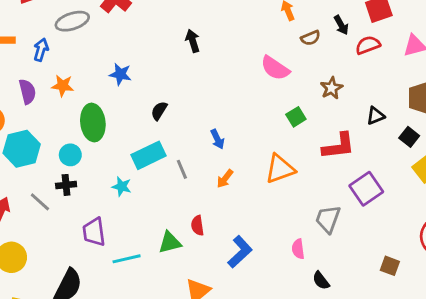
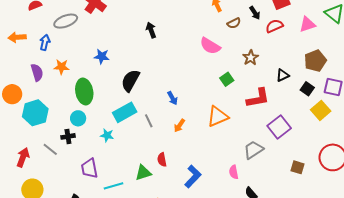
black semicircle: (159, 111) -> (130, 81), size x1.6
cyan circle: (70, 155) -> (78, 118), moved
gray trapezoid: (328, 219) -> (253, 150), turned 40
brown square: (390, 266) -> (298, 167), moved

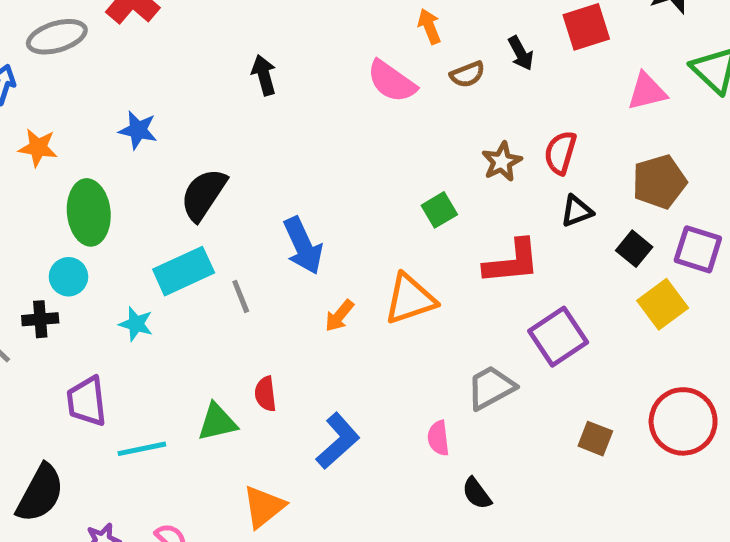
red semicircle: (274, 26) -> (560, 153), moved, turned -54
pink semicircle: (210, 46) -> (392, 81), moved
blue arrow: (172, 98) -> (303, 246), size x1.6
orange arrow: (179, 126) -> (339, 316), moved

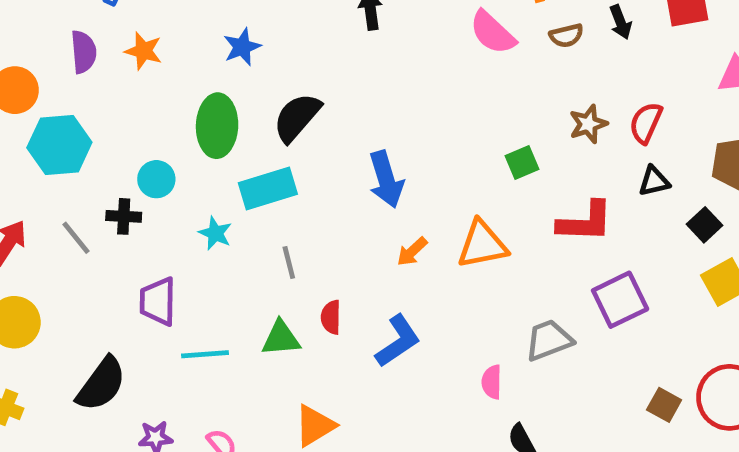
blue star: (138, 130) -> (242, 47), turned 30
green ellipse: (89, 212) -> (217, 126), moved
gray line: (241, 296) -> (289, 262), moved
brown square: (595, 439) -> (664, 405), moved
blue L-shape: (338, 441) -> (398, 341), moved

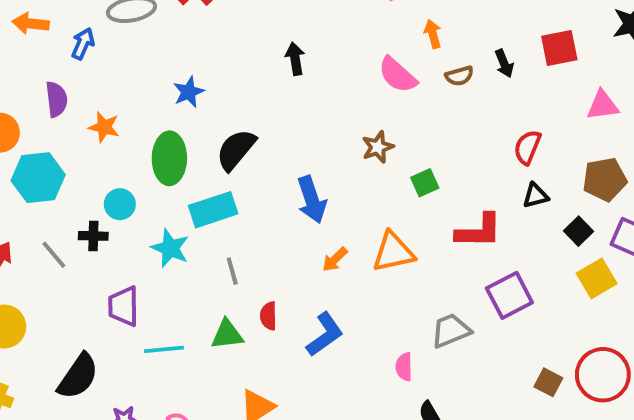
orange star: (144, 51) -> (104, 127), moved
brown star: (588, 124) -> (378, 147), moved
cyan star: (215, 233) -> (170, 248), size x1.4

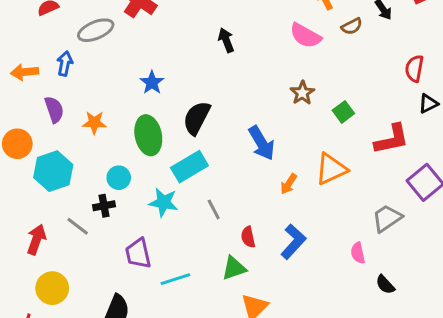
orange arrow: (31, 23) -> (24, 72), moved
green triangle: (227, 334) -> (234, 268), moved

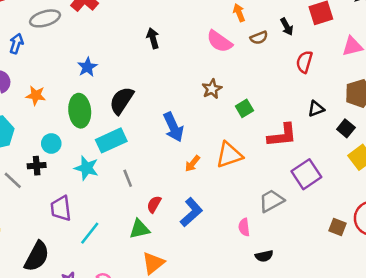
red semicircle: (414, 69) -> (304, 62), moved
red semicircle: (248, 237) -> (154, 204), turned 36
cyan line: (175, 279) -> (90, 233), turned -40
black semicircle: (385, 285) -> (264, 256), turned -66

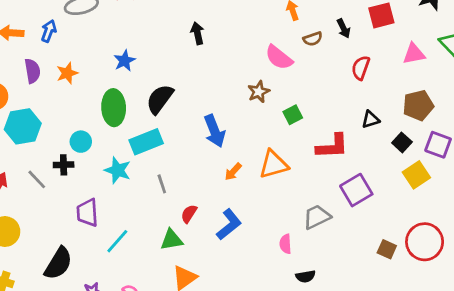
pink semicircle: (219, 41) -> (279, 57), moved
orange star: (36, 95) -> (67, 73), moved, turned -30

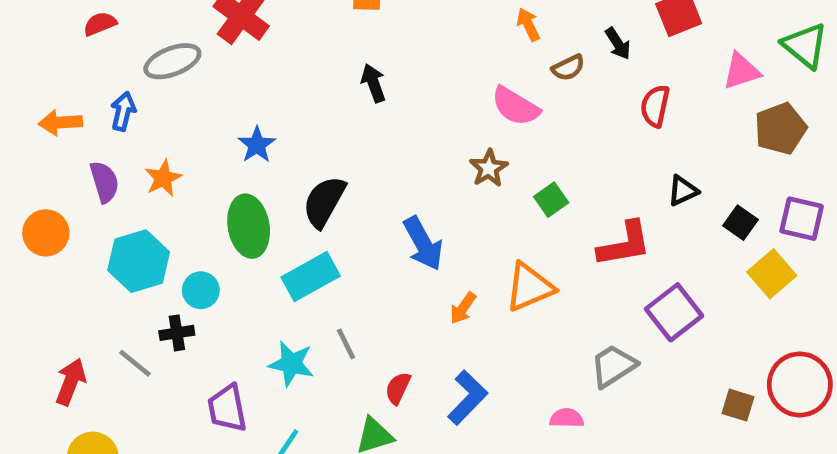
brown pentagon: (418, 105) -> (780, 129), moved
cyan hexagon: (23, 126) -> (139, 261), moved
cyan star: (118, 170) -> (291, 364), moved
pink semicircle: (285, 244) -> (567, 418), turned 102

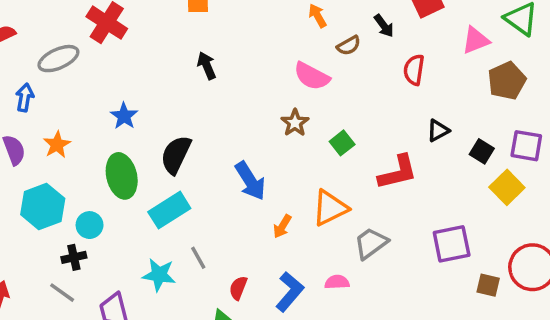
purple square: (674, 312) -> (452, 244), moved, turned 30
gray line: (135, 363) -> (62, 293), moved
gray trapezoid: (613, 366) -> (371, 243), moved
pink semicircle: (567, 418) -> (337, 282), moved

